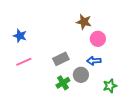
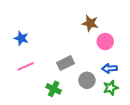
blue arrow: (94, 61) -> (110, 68), moved
green cross: (63, 83) -> (54, 89), moved, turned -32
green star: (110, 86) -> (111, 88), moved

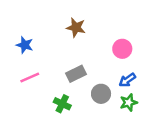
brown star: (90, 23) -> (76, 28), moved
blue arrow: (110, 68) -> (127, 80), turned -32

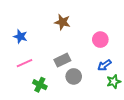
gray circle: (101, 94) -> (74, 76), moved
green star: (129, 103) -> (114, 82), moved
green cross: (62, 104) -> (40, 85), moved

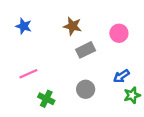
blue star: (20, 36) -> (24, 26), moved
pink circle: (100, 40) -> (119, 33), moved
gray rectangle: (62, 60) -> (86, 50), moved

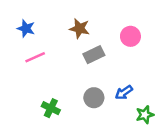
pink line: (28, 74) -> (35, 57), moved
blue arrow: (121, 76) -> (124, 92), moved
green star: (132, 95) -> (145, 115), moved

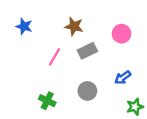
pink line: (35, 57) -> (54, 57), moved, turned -36
blue arrow: (124, 92) -> (123, 78), moved

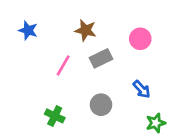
blue arrow: (123, 78) -> (142, 89), turned -98

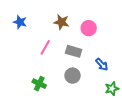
pink circle: (140, 39) -> (89, 28), moved
gray rectangle: (101, 58) -> (74, 51), moved, turned 42

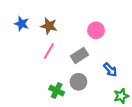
brown star: (61, 22) -> (49, 26), moved
gray rectangle: (74, 51) -> (80, 55), turned -49
green cross: (39, 84) -> (57, 91), moved

